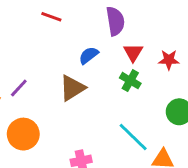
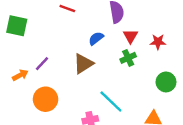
green cross: (130, 81) -> (128, 58), turned 35
cyan line: (133, 137) -> (111, 101), moved

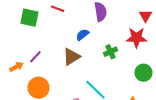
green square: (17, 26) -> (29, 18), moved
red triangle: (130, 36) -> (145, 16), moved
red star: (158, 42) -> (136, 38), size x1.5

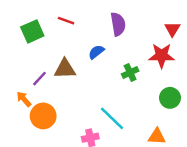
green square: (29, 18) -> (32, 31), turned -36
brown triangle: (71, 57) -> (65, 69), moved, turned 30
orange arrow: (16, 67) -> (24, 99), moved, turned -104

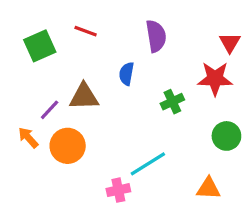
blue semicircle: (96, 52) -> (127, 74), turned -42
orange circle: (43, 116) -> (68, 146), moved
cyan line: (112, 118) -> (148, 164), turned -76

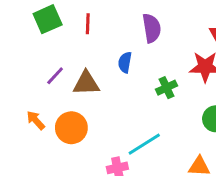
red line: (86, 31) -> (88, 24), turned 72
green square: (40, 46) -> (48, 19), moved
purple line: (50, 110) -> (55, 76), moved

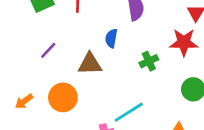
brown triangle: (86, 83) -> (90, 64), moved
orange arrow: (36, 120) -> (24, 101), moved, turned -84

